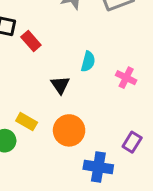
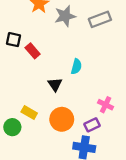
pink cross: (126, 78) -> (106, 105), moved
purple rectangle: (132, 142) -> (92, 125), moved, turned 32

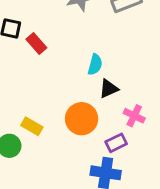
black triangle: (55, 84) -> (109, 89), moved, turned 40
orange circle: (62, 119) -> (82, 119), moved

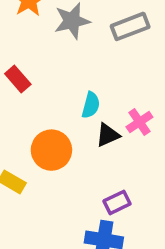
pink cross: (134, 116) -> (139, 122), moved, turned 30
orange circle: (82, 119) -> (51, 150), moved

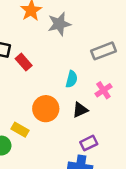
gray rectangle: (130, 26) -> (103, 51), moved
black triangle: (108, 135) -> (80, 110), moved

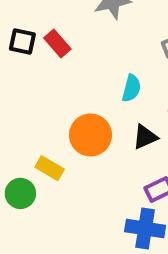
red rectangle: (24, 62) -> (57, 43), moved

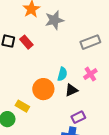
cyan semicircle: (131, 88) -> (62, 74), moved

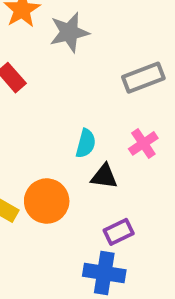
orange circle: (43, 89) -> (47, 201), moved
black triangle: (71, 90) -> (104, 176), turned 32

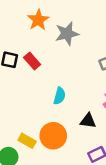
cyan semicircle: (86, 143) -> (59, 96), moved

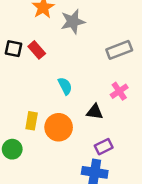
cyan semicircle: (59, 96) -> (65, 86), turned -42
yellow rectangle: (27, 141) -> (32, 121), moved, turned 70

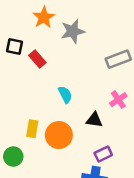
black square: (13, 49) -> (15, 46), moved

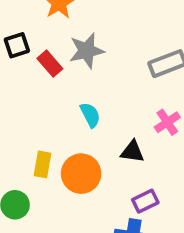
gray star: (73, 31) -> (87, 51), moved
black square: (15, 46) -> (17, 45), turned -30

